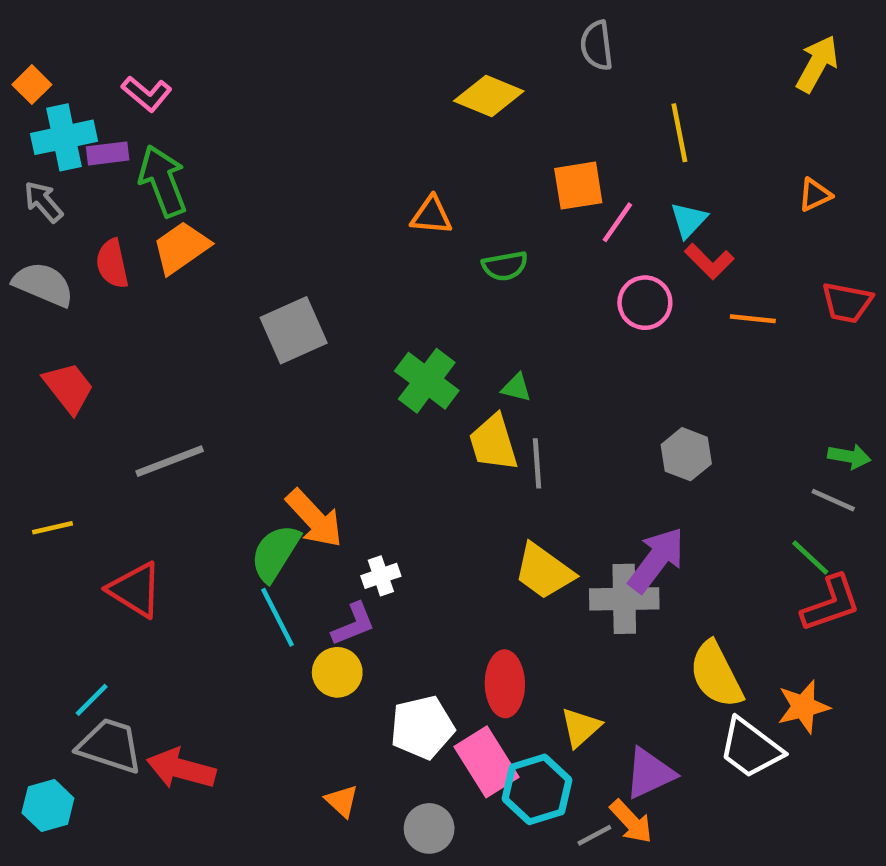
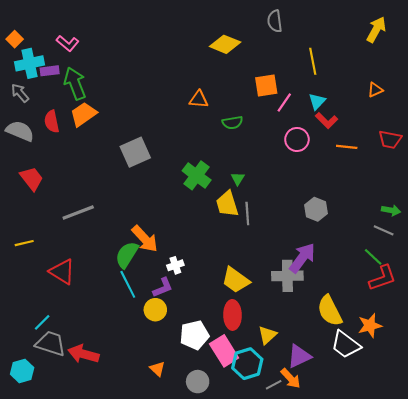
green triangle: (516, 388) -> (238, 179), turned 48
yellow trapezoid: (544, 571) -> (236, 280), moved

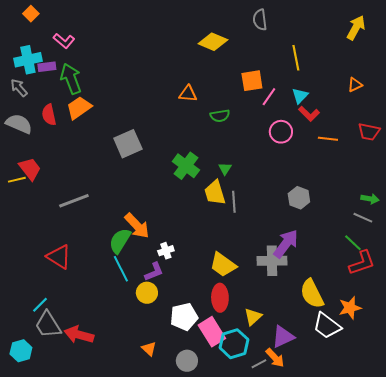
orange square: (15, 39) -> (31, 14), moved
yellow line: (24, 243) -> (17, 180), moved
gray trapezoid: (51, 344) -> (48, 325), turned -140

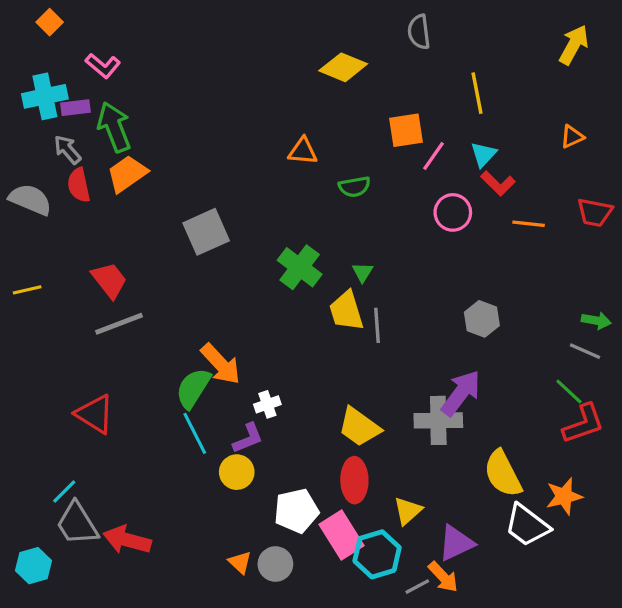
gray arrow: (19, 88) -> (67, 150), moved
red trapezoid: (30, 169) -> (109, 280), moved
gray circle: (187, 361) -> (275, 564), moved

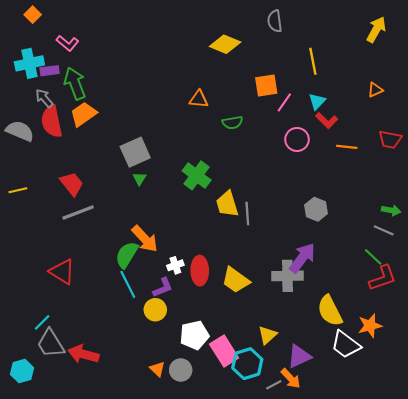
red semicircle: (79, 185) -> (52, 121), size x1.4
green triangle: (363, 272) -> (139, 179), moved
red ellipse: (354, 480) -> (200, 271), moved

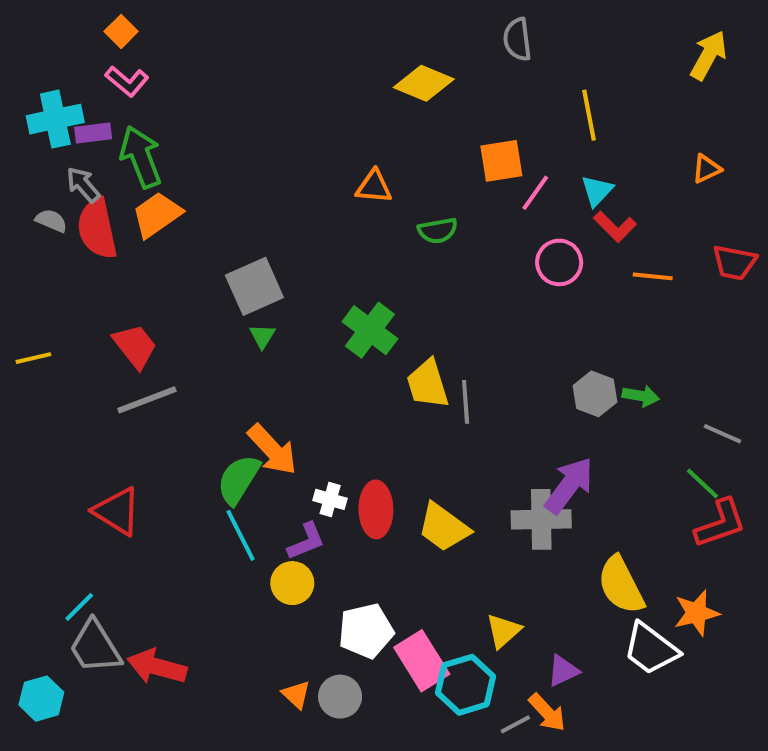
orange square: (33, 15) -> (121, 31), moved
gray semicircle: (20, 131) -> (51, 221), moved, size x0.6
green arrow: (391, 210) -> (641, 396), moved
white cross: (175, 265) -> (330, 499), turned 35
purple triangle: (299, 356) -> (563, 671), size x0.7

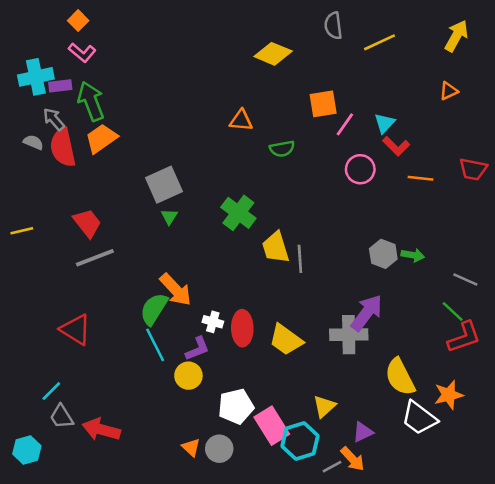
yellow line: (589, 115) -> (379, 42), moved, turned 76
orange triangle: (707, 169) -> (449, 91), moved
gray trapezoid: (95, 647) -> (62, 417), size x0.7

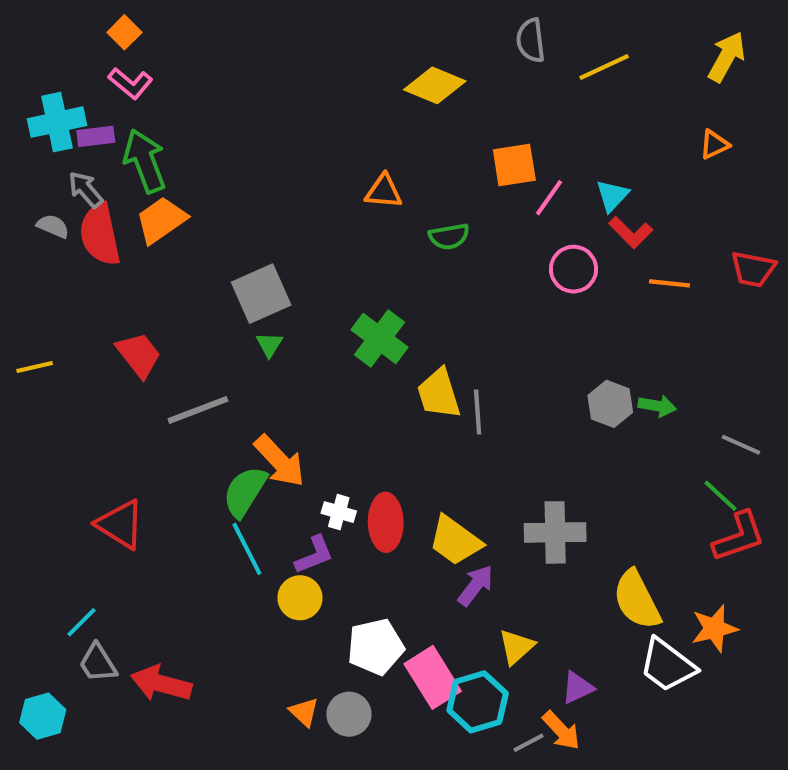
gray line: (95, 258) -> (198, 410), moved
purple arrow: (367, 313) -> (476, 586), moved, size x0.7

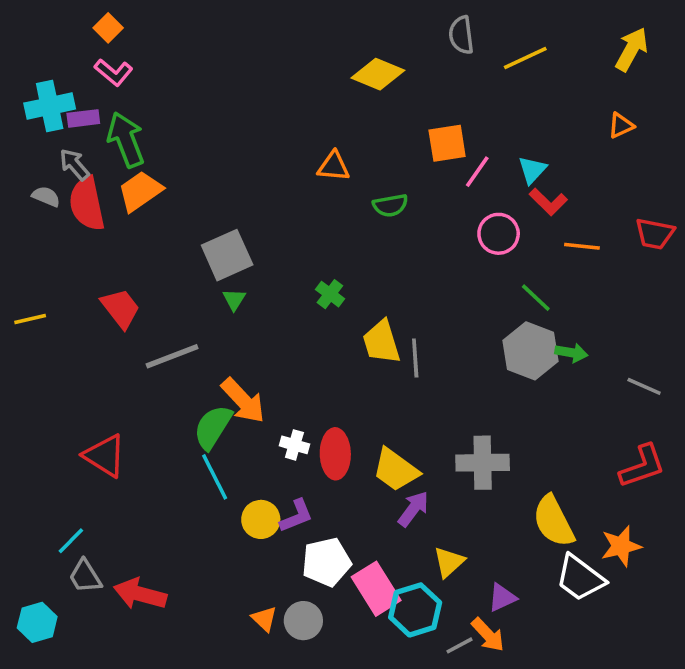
green cross: (380, 339) -> (330, 294), size x0.6
gray hexagon: (610, 404) -> (530, 351), size x1.4
green line: (721, 496) -> (536, 298), moved
purple L-shape: (314, 555) -> (296, 516), moved

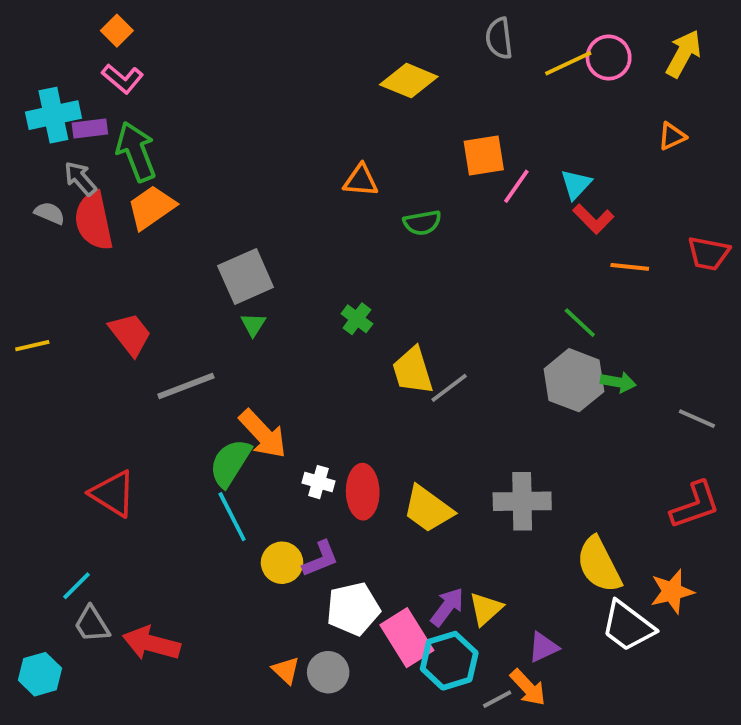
pink circle: (499, 234) -> (609, 58), moved
gray line: (415, 358) -> (449, 388), turned 57
purple arrow: (413, 509) -> (447, 607), moved

